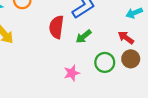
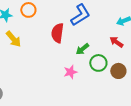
green arrow: (84, 36) -> (82, 49), moved
brown circle: (131, 59) -> (118, 71), moved

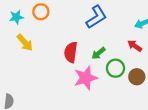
red semicircle: (57, 33) -> (71, 52), moved
pink star: (70, 72) -> (86, 78), size x1.6

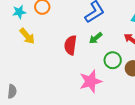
green arrow: (98, 53) -> (96, 38), moved
pink star: (86, 78) -> (91, 81), moved

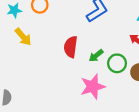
green arrow: (96, 38) -> (96, 56), moved

